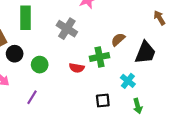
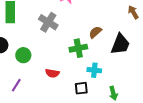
red semicircle: (77, 68) -> (52, 73), moved
cyan cross: (128, 81) -> (94, 70), moved, turned -32

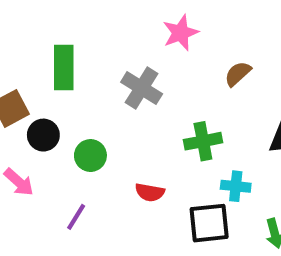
brown semicircle: (95, 32) -> (238, 74), moved
black square: (81, 88) -> (209, 223), size x1.5

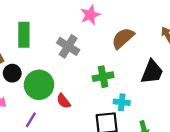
brown semicircle: (238, 74) -> (123, 38), size x1.5
green circle: (90, 156) -> (39, 85), size x1.6
red semicircle: (150, 192) -> (63, 101), moved, turned 42

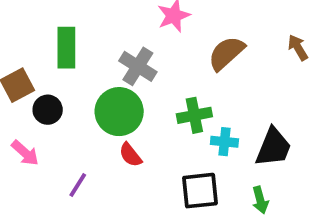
black trapezoid: (152, 72) -> (273, 147), moved
green circle: (39, 85) -> (119, 112), moved
cyan cross: (122, 102) -> (224, 142), moved

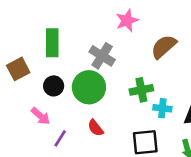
black circle: (48, 110) -> (54, 86), moved
pink arrow: (25, 153) -> (40, 116), moved
red semicircle: (130, 155) -> (96, 128), moved

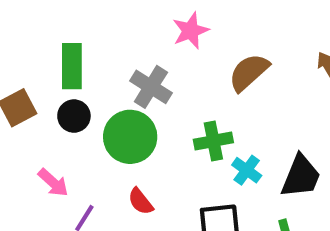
black circle: (54, 86) -> (74, 116), moved
cyan cross: (162, 108) -> (247, 170), turned 30

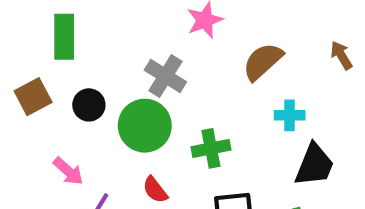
green rectangle: (72, 66) -> (64, 37), moved
green cross: (213, 141) -> (211, 148), moved
cyan cross: (247, 170) -> (290, 115), moved, turned -36

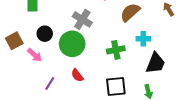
brown square: (33, 97) -> (14, 41), moved
green cross: (211, 148) -> (116, 50), moved
pink arrow: (68, 171) -> (35, 55), moved

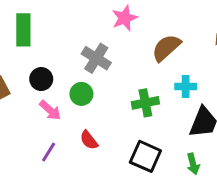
green circle: (72, 44) -> (81, 94), size x0.6
pink arrow: (35, 55) -> (50, 110), moved
black square: (116, 86) -> (145, 156), turned 30

